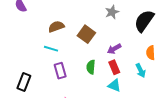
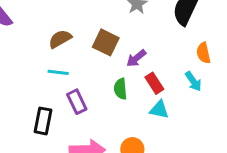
purple arrow: (114, 49) -> (136, 58), moved
black rectangle: (24, 82) -> (43, 121), moved

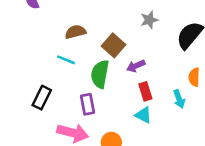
green semicircle: (120, 89) -> (100, 74), moved, size x1.5
purple rectangle: (77, 102) -> (88, 104), moved

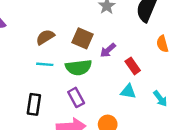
green semicircle: (100, 74) -> (79, 67), turned -90
red rectangle: (145, 91) -> (133, 66), moved
cyan arrow: (179, 99) -> (160, 99), moved

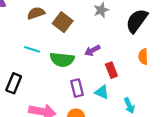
brown semicircle: (45, 37) -> (36, 13), moved
brown square: (82, 38) -> (63, 22), moved
purple rectangle: (76, 97) -> (77, 88), moved

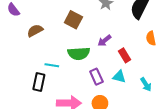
brown semicircle: (36, 13) -> (35, 31), moved
cyan line: (32, 49) -> (52, 65), moved

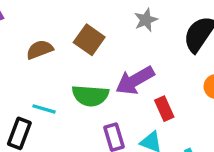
brown semicircle: (35, 31) -> (40, 50), moved
purple arrow: (104, 41) -> (135, 80), size x1.6

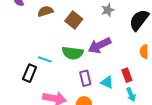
brown semicircle: (40, 50) -> (45, 11), moved
red rectangle: (164, 109) -> (127, 75), moved

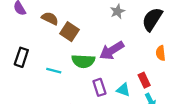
brown semicircle: (45, 11) -> (50, 18), turned 49
brown square: (74, 20) -> (69, 32), moved
black rectangle: (30, 73) -> (21, 57), moved

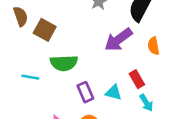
brown semicircle: (50, 18) -> (21, 16), turned 49
purple arrow: (112, 50) -> (118, 40), moved

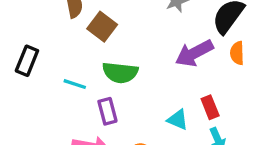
orange semicircle: (153, 46) -> (237, 53), moved
purple rectangle: (85, 92) -> (107, 111), moved

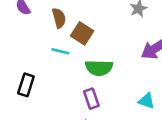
black rectangle: (27, 61) -> (26, 85), moved
cyan line: (75, 84) -> (60, 51), moved

